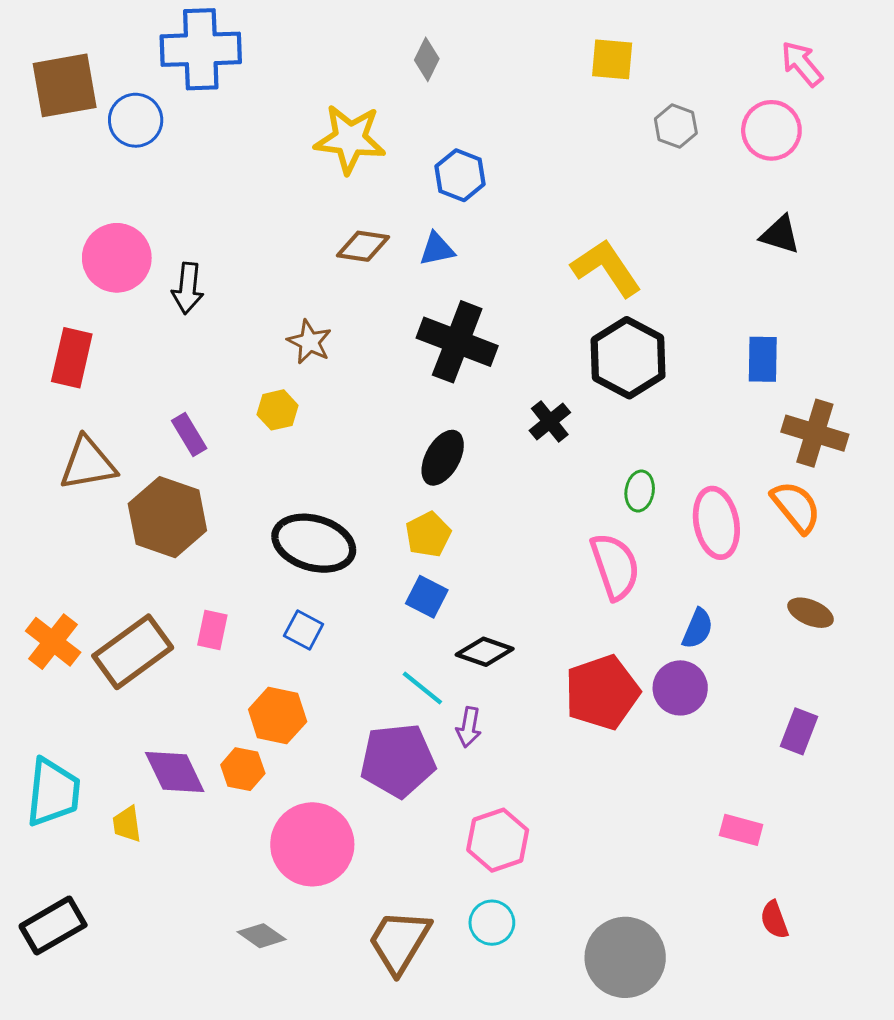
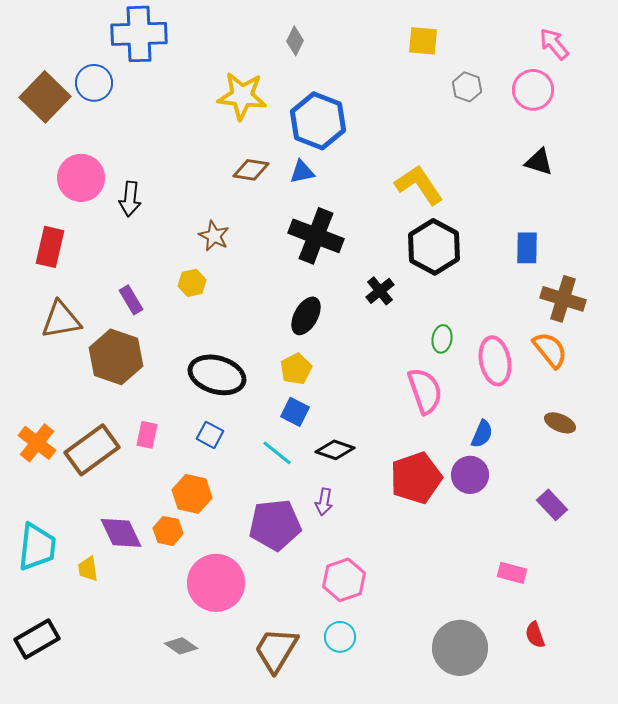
brown square: (65, 85) -> (45, 97), moved, turned -36
blue hexagon: (460, 175) -> (318, 121), size x1.6
cyan line: (422, 688) -> (277, 453), moved
purple rectangle: (799, 731) -> (552, 505), turned -64
gray circle: (625, 957) -> (460, 648), moved

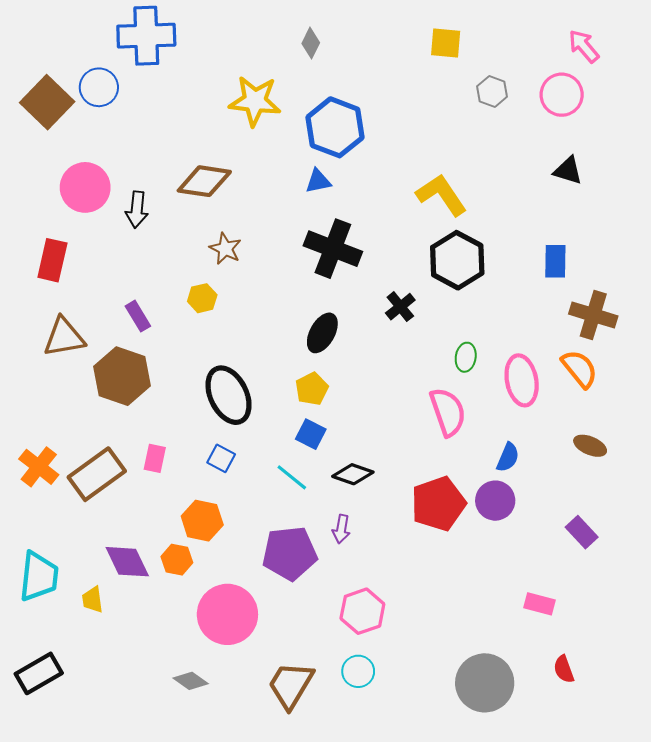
brown diamond: (251, 170) -> (204, 181), moved, size x1.4
black ellipse: (217, 375) -> (229, 395), turned 48

